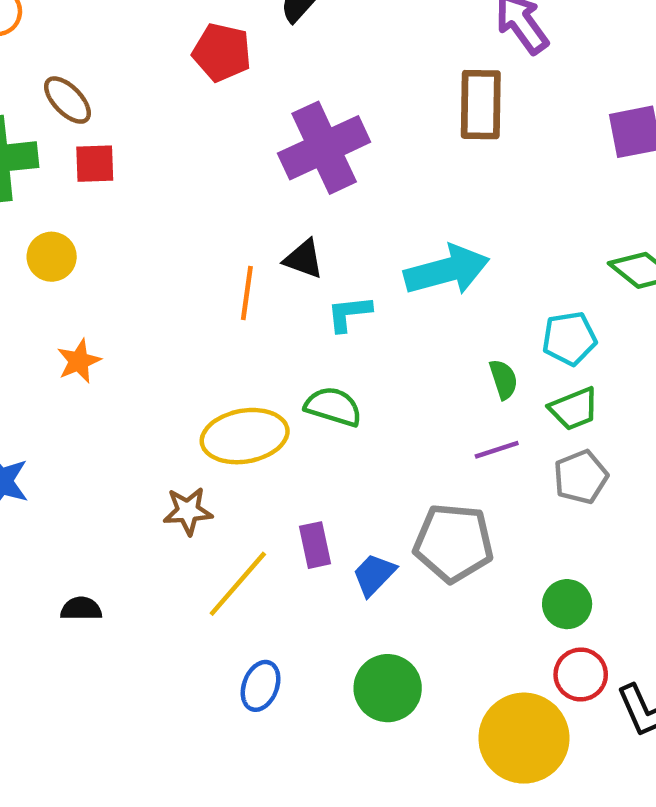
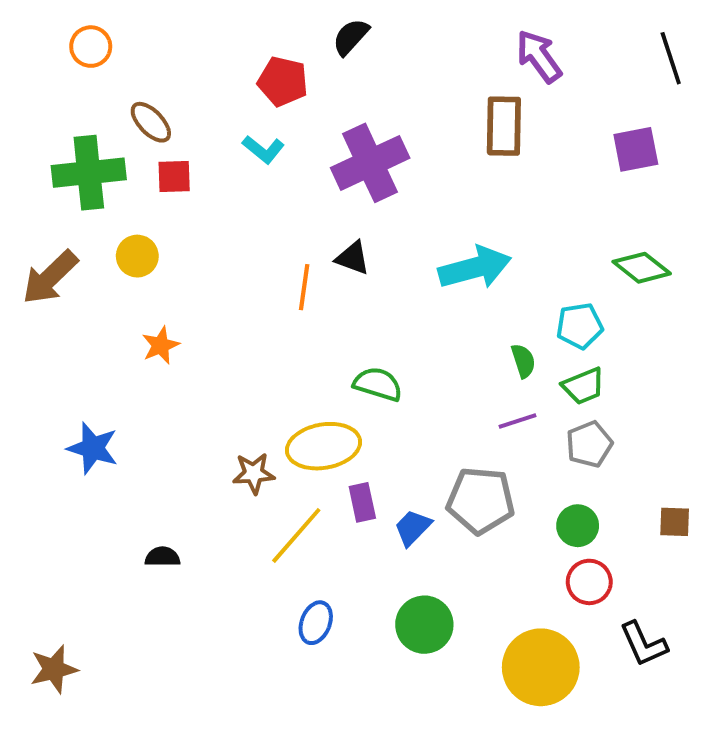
cyan L-shape: (349, 313) -> (263, 149), moved, turned -135
yellow ellipse: (245, 436) -> (323, 446), moved
green circle: (567, 604) -> (578, 526), moved
red circle: (581, 675) -> (589, 582), moved

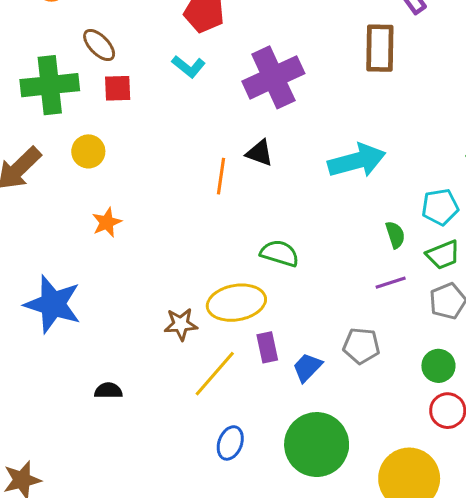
blue star: (93, 448) -> (53, 304), size x1.4
gray pentagon: (481, 500) -> (361, 346), size x0.7
green circle: (424, 625) -> (317, 445), size x1.4

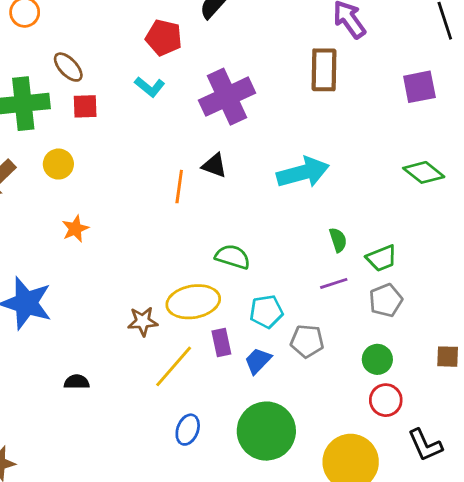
cyan pentagon: (440, 207) -> (266, 312), moved

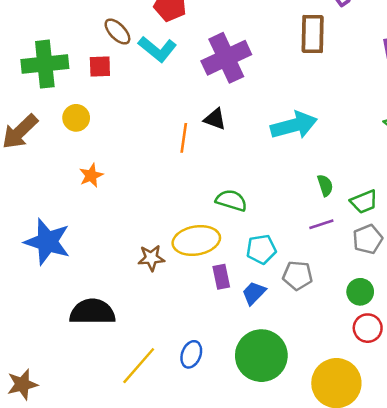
brown ellipse: (68, 67) -> (117, 32), moved
cyan L-shape: (150, 87) -> (157, 49), size x1.4
yellow line: (174, 366) -> (139, 366), moved
black semicircle: (77, 382) -> (92, 312), size x2.0

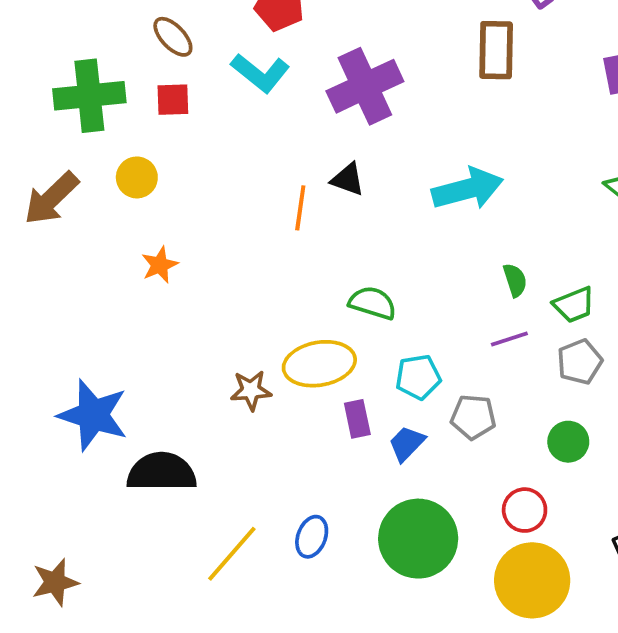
brown ellipse: (117, 32) -> (173, 37), moved
blue star: (47, 242) -> (93, 415), moved
red circle: (368, 328) -> (525, 510), moved

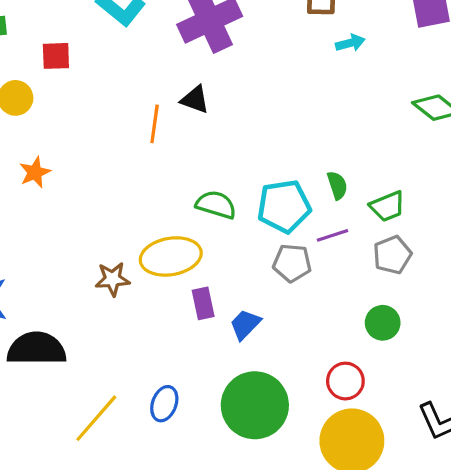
red square: (173, 100) -> (56, 56), moved
cyan arrow: (468, 189) -> (350, 43), moved, size x0.5
cyan pentagon: (418, 377) -> (284, 206), moved, size x1.4
gray pentagon: (473, 417) -> (292, 263), moved

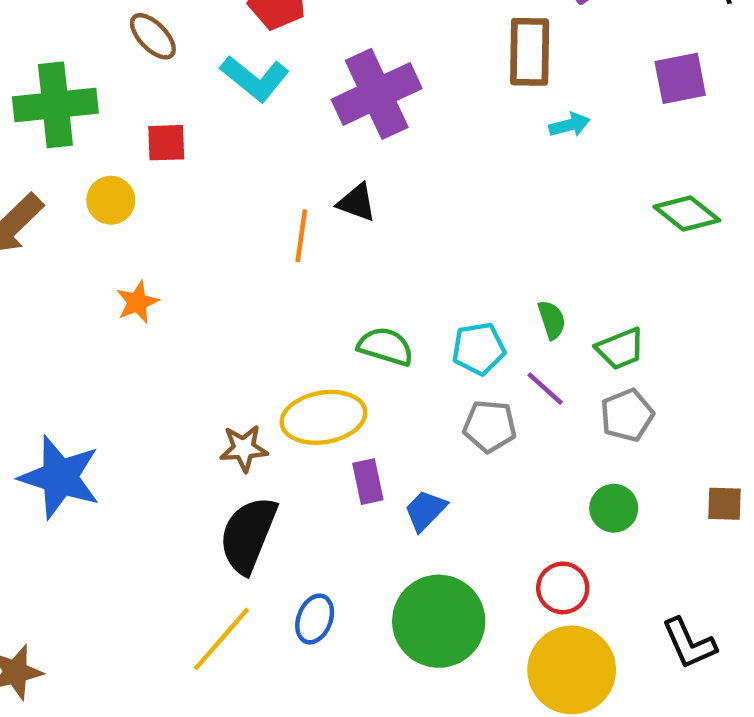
cyan pentagon: (284, 206) -> (479, 349), size x0.7
purple line: (332, 235) -> (545, 389), turned 60
black semicircle: (37, 349) -> (248, 535), moved, turned -68

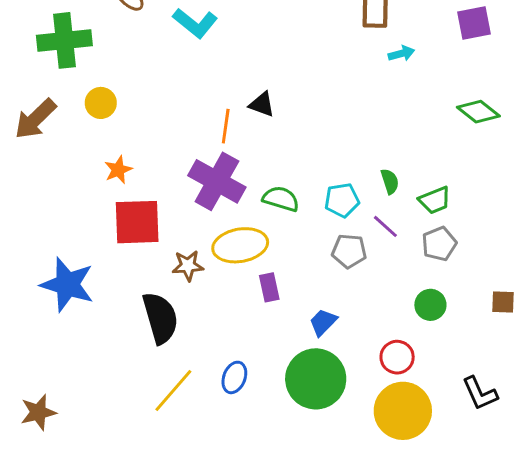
purple cross: (377, 94) -> (217, 181), moved, turned -36
red square: (166, 143) -> (137, 222), moved, size x1.8
blue trapezoid: (425, 510) -> (323, 322), moved
black semicircle: (248, 535) -> (160, 318), moved, turned 142

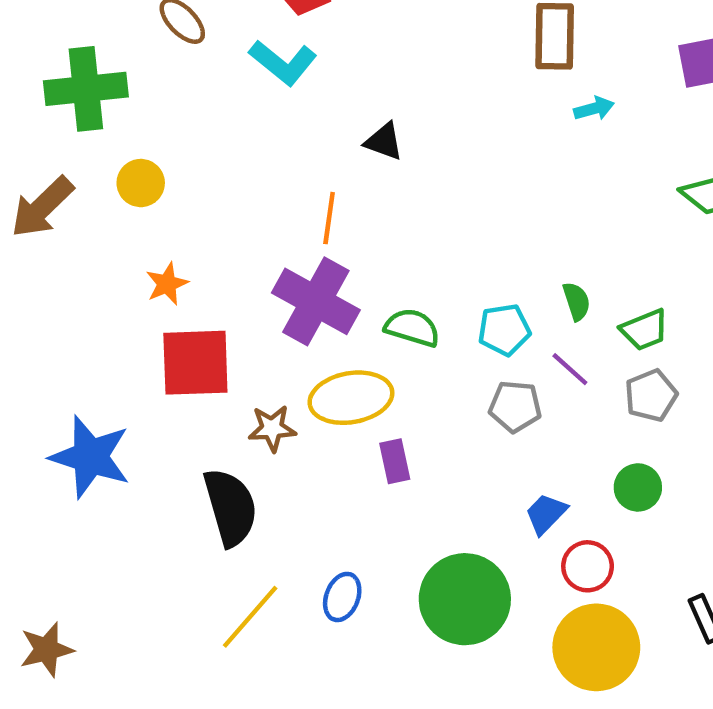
black triangle: (262, 104) -> (384, 141), moved
blue trapezoid: (323, 322) -> (546, 514), moved

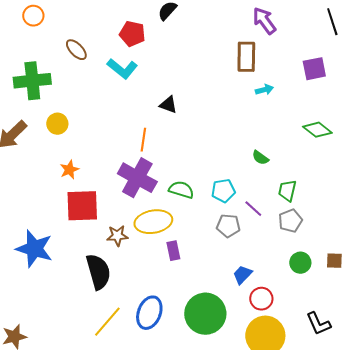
green semicircle: (577, 301) -> (260, 158), moved, turned 144
green trapezoid: (644, 330) -> (287, 191), turned 125
green circle: (638, 487) -> (300, 263), moved
blue ellipse: (342, 597) -> (149, 313), size x1.5

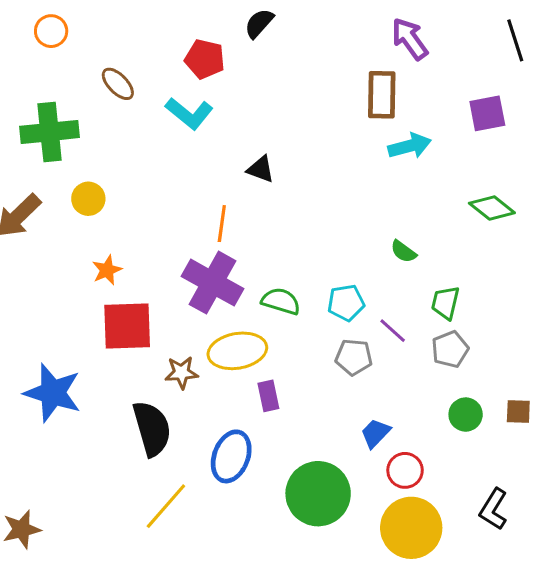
cyan arrow: (264, 90) -> (410, 146), size x1.5
blue ellipse: (149, 313) -> (231, 456), moved
black L-shape: (318, 324) -> (494, 509), turned 56

